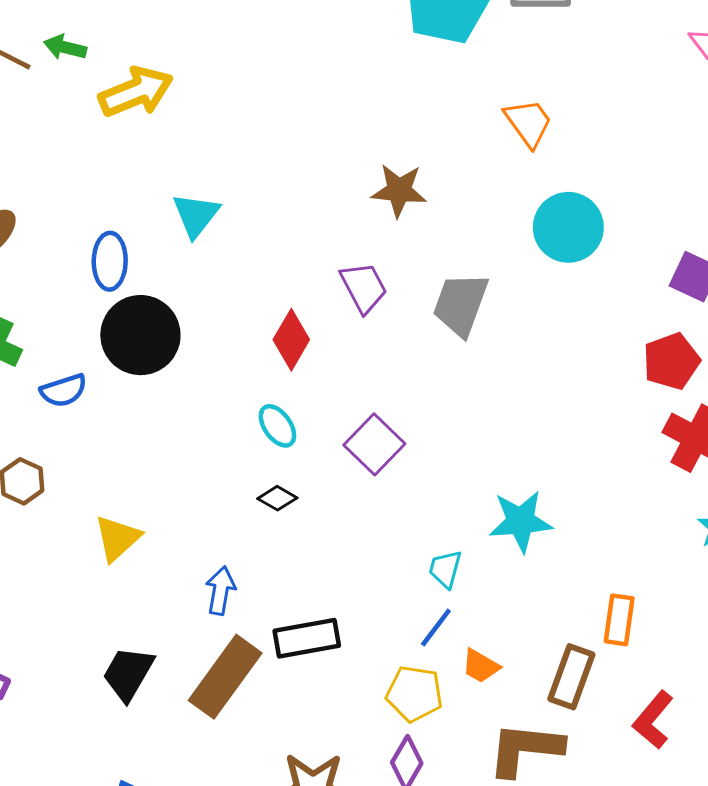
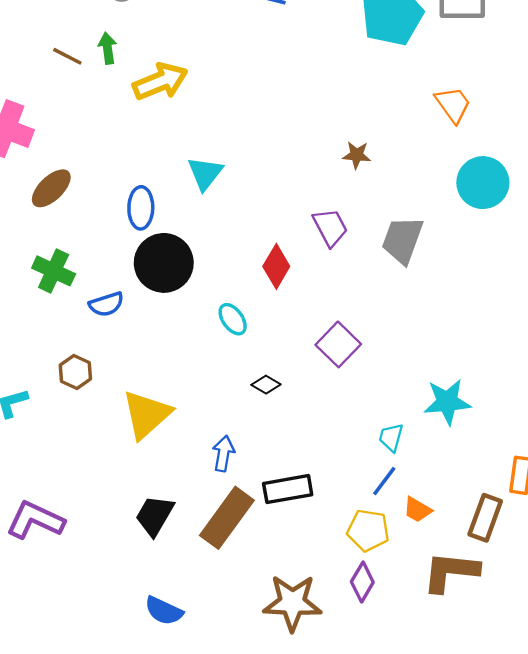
green arrow: (65, 47) -> (108, 48), turned 68
brown star: (399, 190) -> (357, 155), size x0.7
cyan ellipse: (277, 426) -> (233, 319), moved
yellow triangle: (117, 538) -> (147, 414), size x1.4

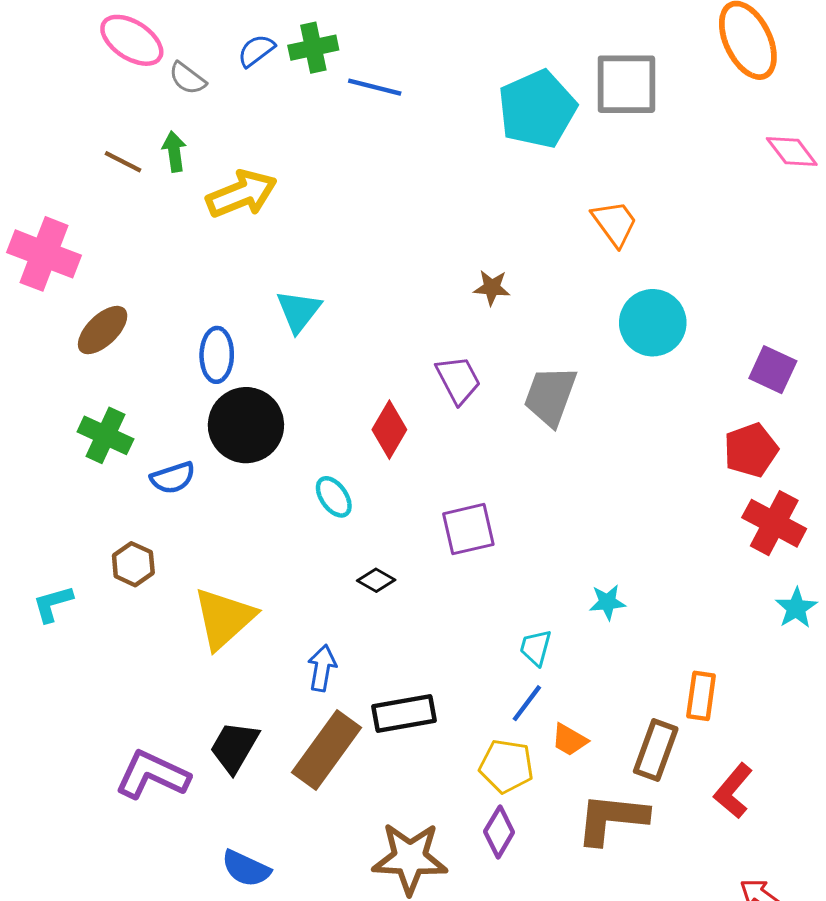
purple square: (338, 344) -> (468, 529), turned 33
cyan star: (447, 402) -> (607, 602), size x0.6
purple L-shape: (35, 520) -> (152, 775), moved

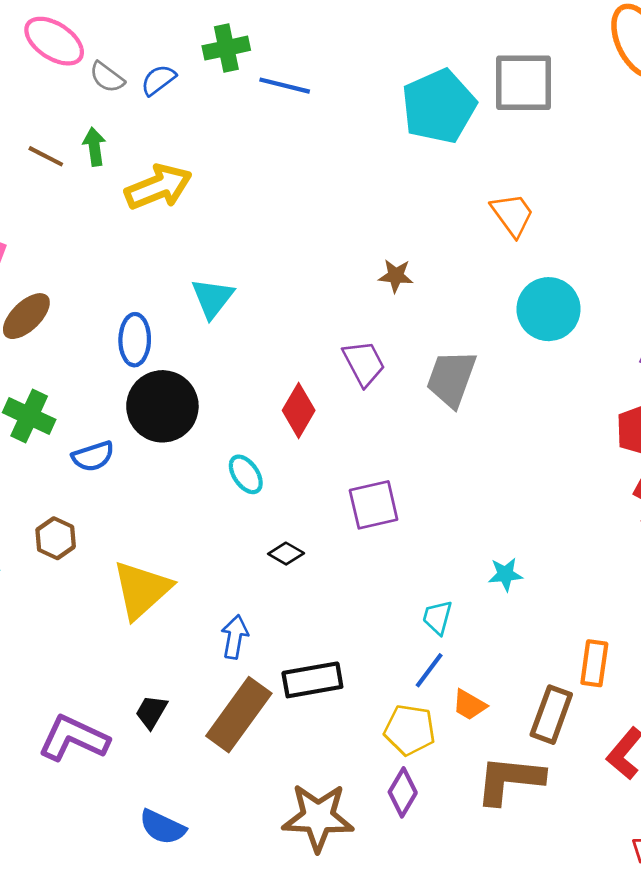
blue semicircle: (256, 51) -> (158, 80), moved
black trapezoid: (234, 747) -> (151, 712), size x0.7

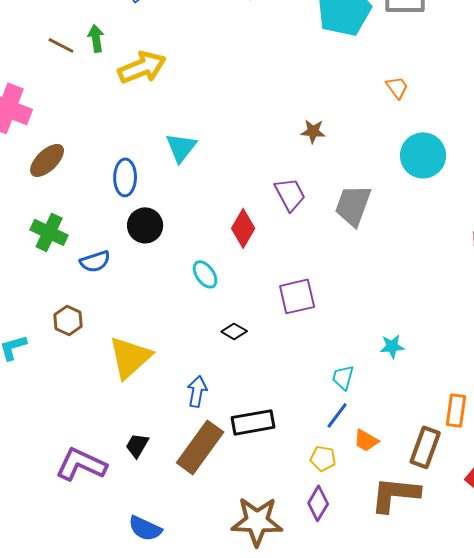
orange trapezoid: (512, 215) -> (397, 87), size x0.7
black circle: (162, 406) -> (145, 225), size x0.7
yellow pentagon: (410, 730) -> (323, 458), size x0.7

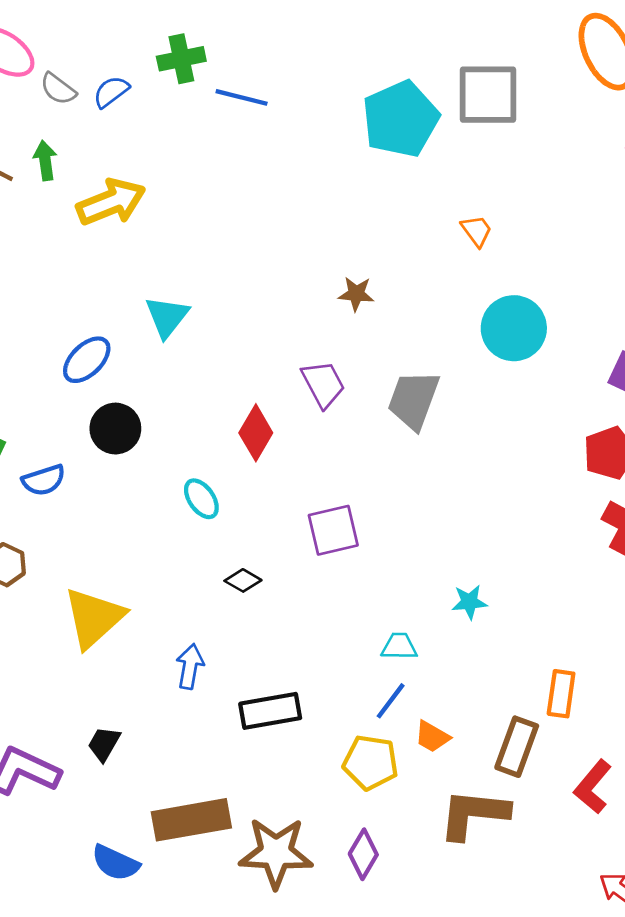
blue ellipse: (125, 177) -> (87, 360), turned 45
cyan trapezoid: (343, 377) -> (399, 646), turned 76
brown rectangle: (200, 447) -> (191, 820), moved, turned 44
yellow pentagon: (323, 458) -> (371, 762), size x1.5
purple diamond: (318, 503) -> (363, 854), moved

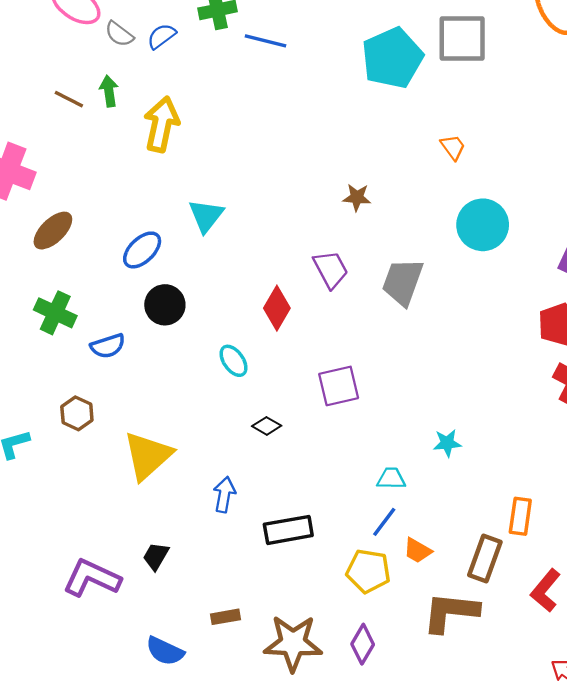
yellow arrow: (111, 202) -> (161, 124), turned -56
brown rectangle: (191, 820) -> (225, 617), size x0.5

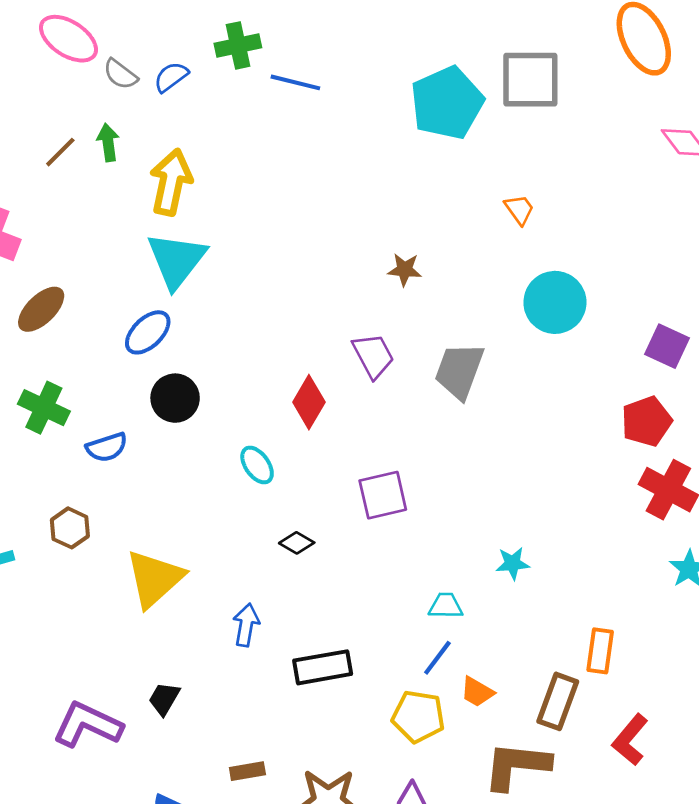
brown line: (69, 99) -> (60, 152), turned -72
cyan triangle: (206, 216) -> (176, 260), moved, size x1.4

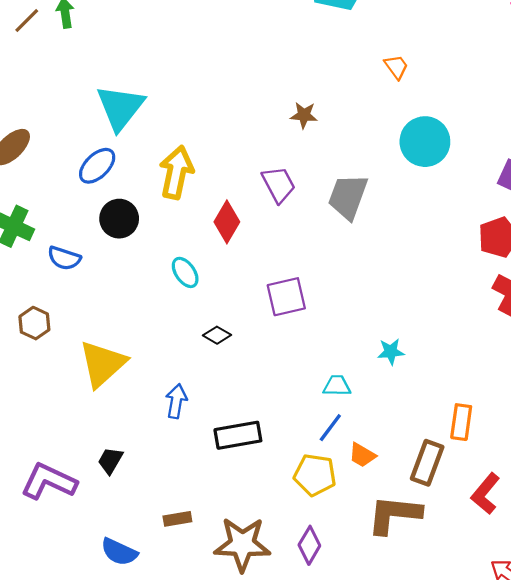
yellow arrow: (171, 182) -> (176, 172), moved
blue semicircle: (107, 447) -> (64, 258), turned 36

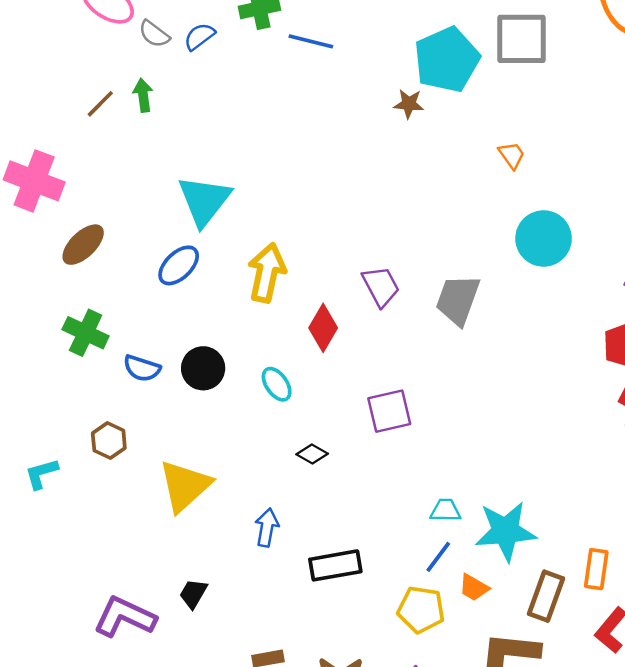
brown star: (304, 115) -> (409, 104), moved
black circle: (119, 219) -> (203, 368), moved
cyan star: (391, 352) -> (506, 531), moved, size x2.0
orange rectangle: (461, 422) -> (596, 569), moved

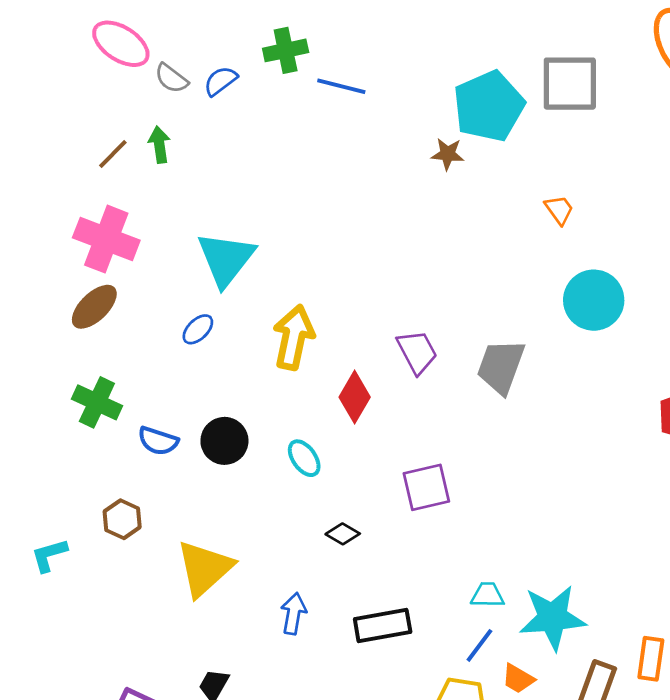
pink cross: (34, 181) -> (106, 239), moved
blue ellipse: (179, 265) -> (198, 329), size x0.7
black rectangle: (335, 565) -> (383, 626), moved

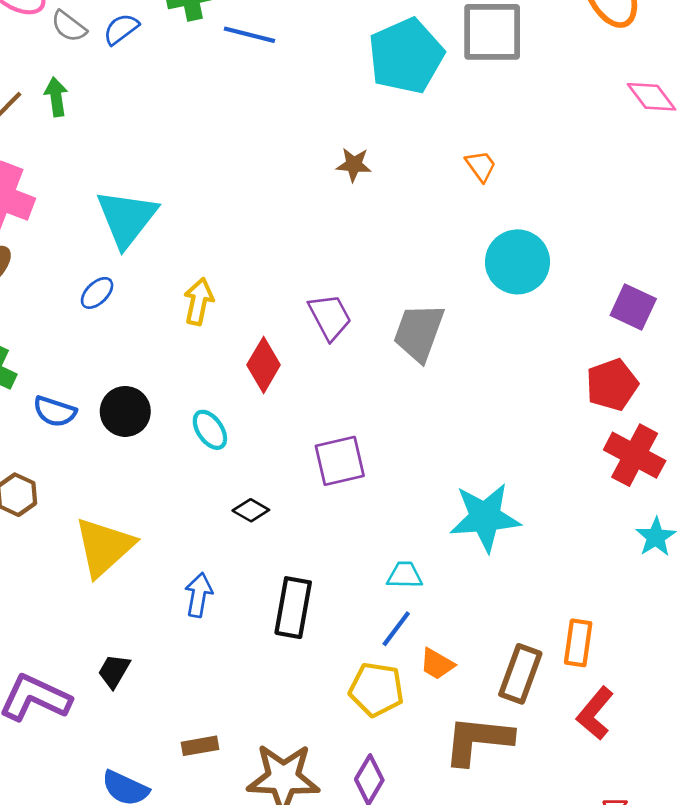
brown star: (448, 154) -> (354, 165), moved
yellow arrow: (294, 337) -> (199, 301), size x0.7
cyan star: (553, 618) -> (485, 517), moved
black rectangle: (383, 626) -> (293, 608), turned -70

